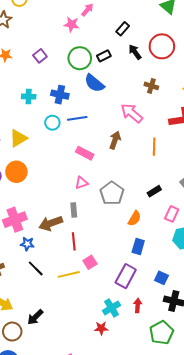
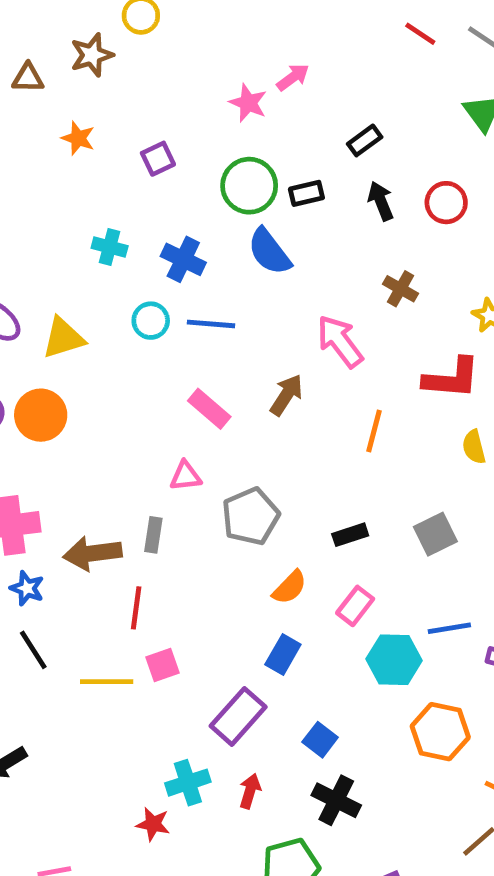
red circle: (162, 46) -> (446, 203), size x0.7
pink rectangle: (172, 214) -> (355, 606), moved

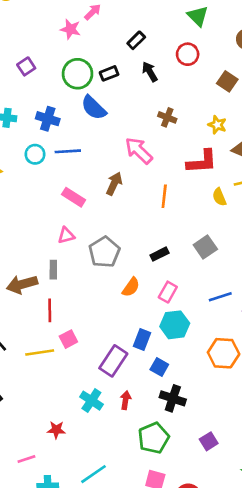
red circle: (446, 203) -> (188, 54), moved
blue rectangle: (283, 654) -> (142, 340), moved
cyan hexagon: (394, 660) -> (175, 325), moved
cyan cross: (188, 783) -> (91, 401), turned -30
red star: (153, 824) -> (56, 430), moved

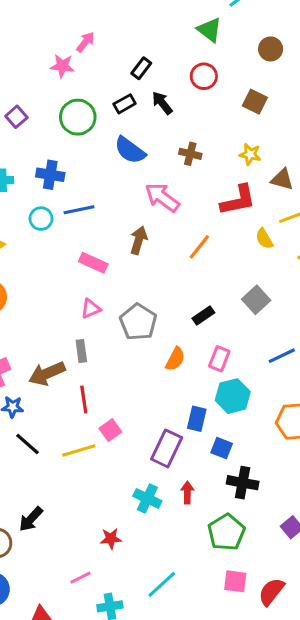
black rectangle: (109, 73) -> (125, 104), moved
blue semicircle: (94, 108) -> (130, 150), moved
orange line: (164, 196) -> (199, 247), turned 40

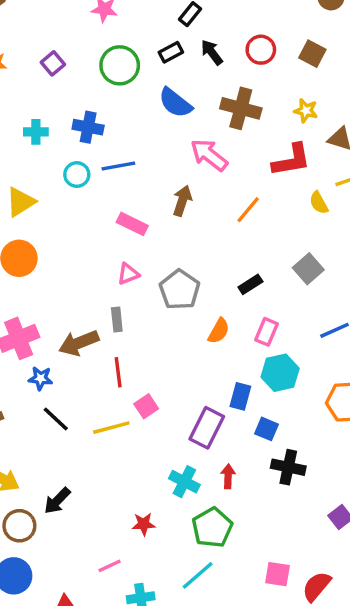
red circle: (204, 76) -> (261, 50), moved
brown cross: (190, 154) -> (241, 108), size x1.6
green pentagon: (226, 532) -> (212, 528), moved

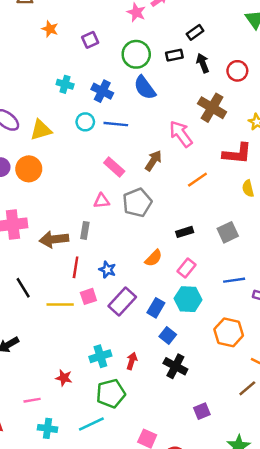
blue semicircle: (175, 103) -> (145, 88), moved
gray pentagon: (180, 290) -> (137, 203), moved
blue star: (41, 378) -> (107, 270), moved
purple rectangle: (207, 428) -> (122, 302), moved
cyan cross: (184, 482) -> (100, 356), turned 30

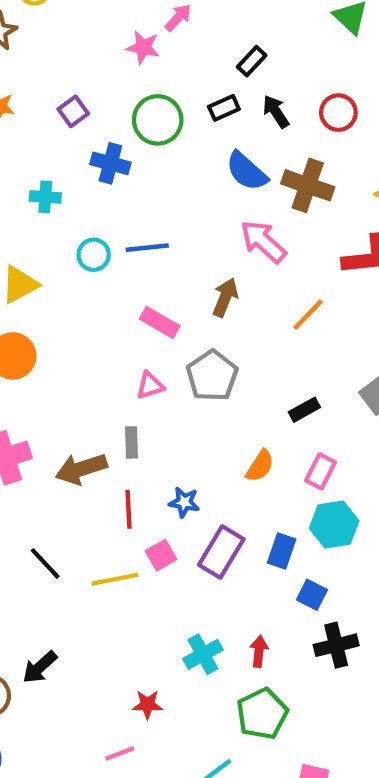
blue semicircle: (145, 88) -> (247, 171), moved
blue cross: (102, 91) -> (110, 163), moved
black cross: (175, 366) -> (336, 645), turned -30
green pentagon: (111, 394) -> (262, 714), moved
pink line: (32, 400) -> (120, 754), moved

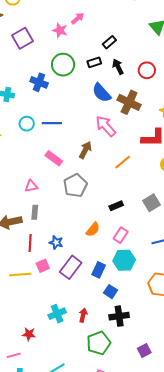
purple square: (73, 111) -> (22, 38), moved, size x1.5
pink triangle: (150, 385) -> (31, 186), moved
green pentagon: (262, 714) -> (99, 343), moved

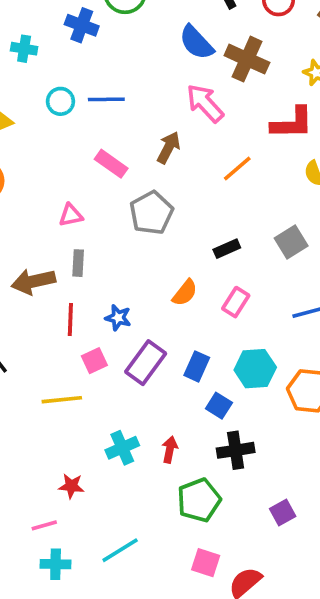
cyan hexagon: (124, 260) -> (255, 369), moved
yellow line: (20, 275) -> (62, 400), moved

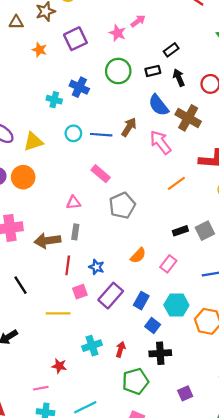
blue cross: (82, 25) -> (79, 87), moved
brown arrow: (169, 148) -> (129, 127), moved
black rectangle: (227, 249) -> (180, 231), moved

